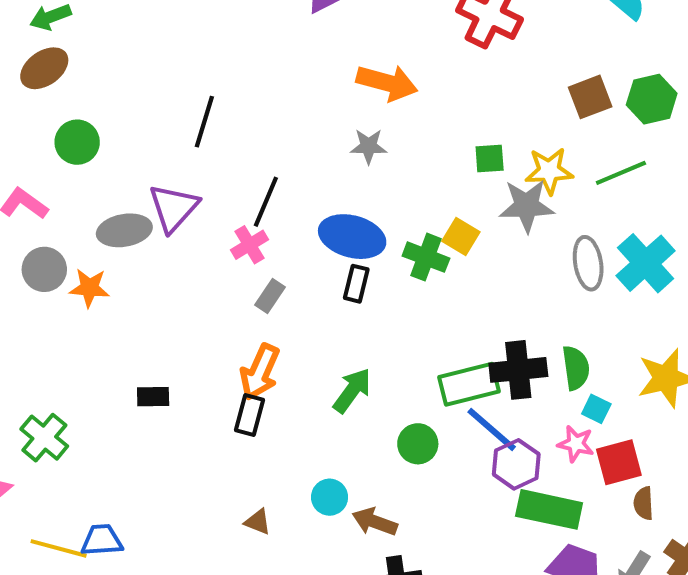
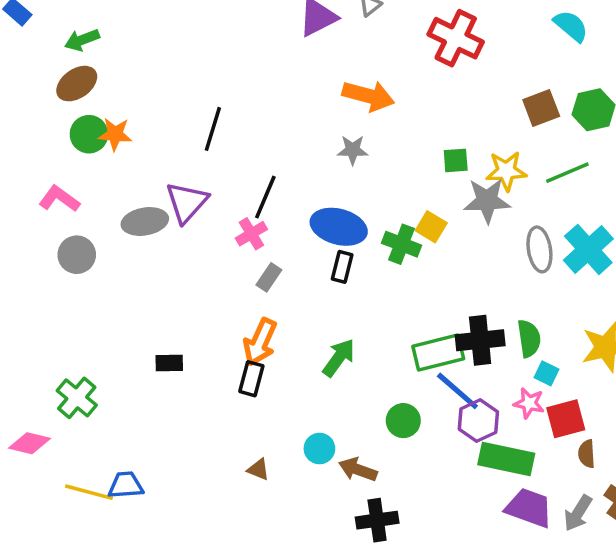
green circle: (77, 142) -> (89, 134), moved
orange star: (89, 288) -> (115, 134), moved
green circle: (418, 444) -> (403, 421), moved

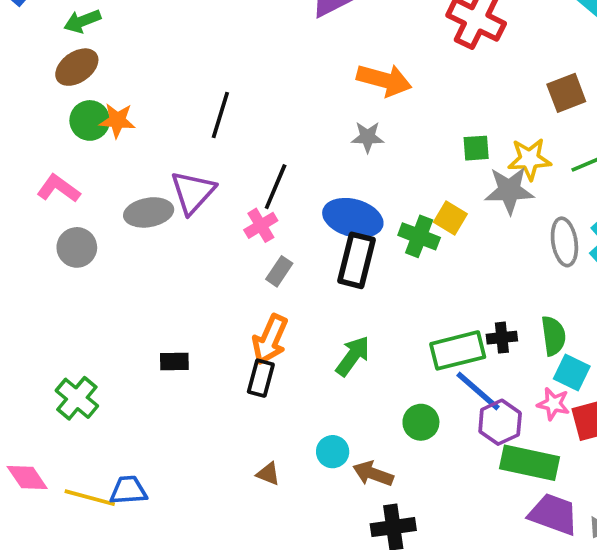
black rectangle: (342, 267) -> (357, 260), size x1.6
black cross: (480, 340) -> (502, 338), size x0.6
cyan square: (546, 373) -> (572, 373), size x1.4
pink diamond: (30, 443) -> (27, 477), moved, turned 42

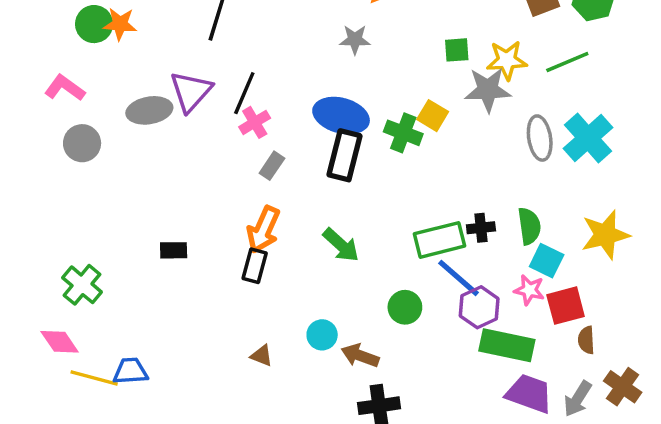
black line: (276, 187) -> (244, 93), moved
green arrow: (353, 356) -> (341, 245), turned 96
pink diamond: (27, 477) -> (60, 342), moved

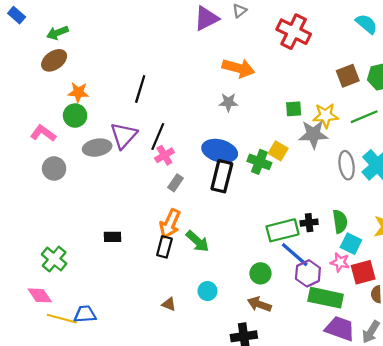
green circle: (94, 24) -> (75, 116), moved
green arrow: (341, 245) -> (198, 241), moved
brown arrow: (360, 356) -> (259, 304), moved

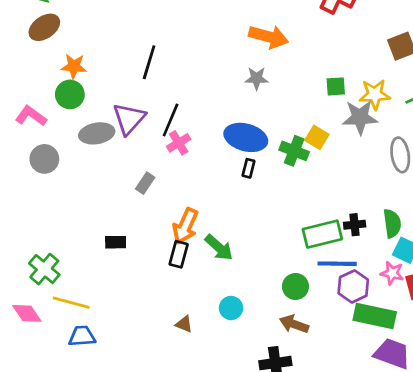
black rectangle: (222, 176) -> (248, 168), size x0.5
gray rectangle: (175, 183) -> (145, 183), moved
blue line: (295, 255) -> (337, 264), turned -40
yellow line: (62, 319) -> (71, 303), moved

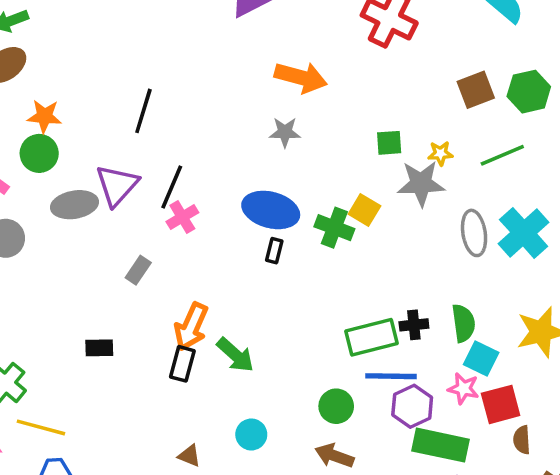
yellow star: (375, 94) -> (440, 153), size x0.6

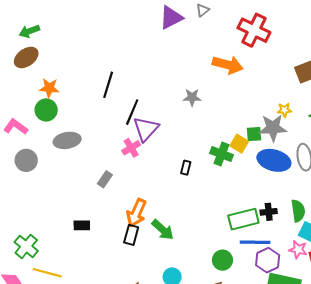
orange arrow: (301, 77) -> (228, 65), moved
green square: (389, 143) -> (254, 134), moved
purple triangle: (117, 185) -> (146, 129), moved
black line: (172, 187) -> (132, 112), moved
blue ellipse: (271, 210) -> (274, 160), moved

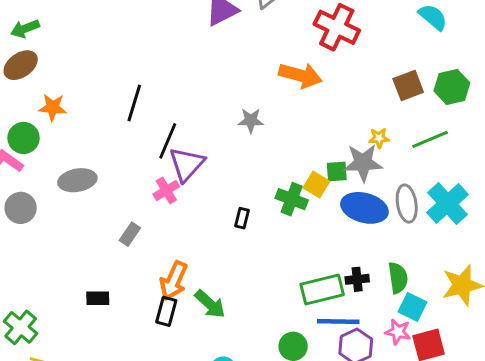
green circle: (46, 110) -> (24, 138), moved

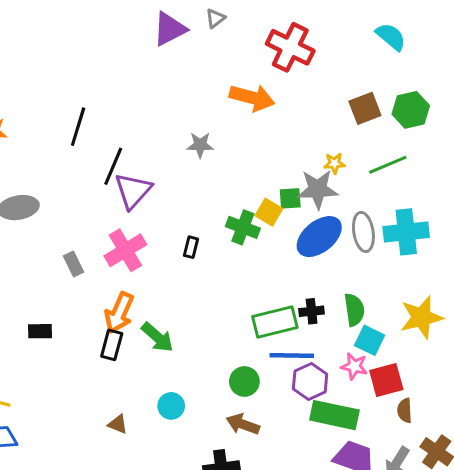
pink cross: (166, 190) -> (125, 250), moved, size x1.5
cyan cross: (447, 204) -> (406, 232), turned 36
blue ellipse: (364, 208) -> (319, 237), turned -54
gray rectangle: (130, 234) -> (73, 264), turned -60

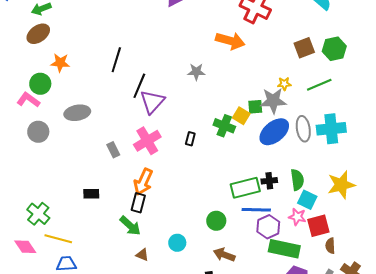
green arrow: (157, 337) -> (130, 226), moved
green circle: (244, 381) -> (216, 221), moved

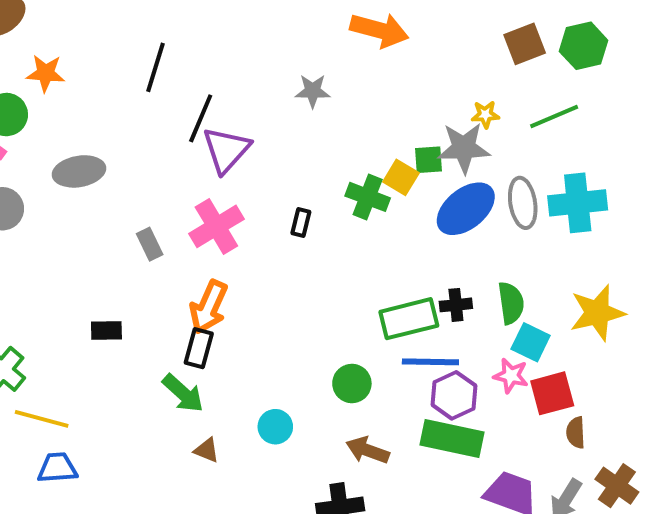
green rectangle: (284, 249) -> (452, 438), moved

